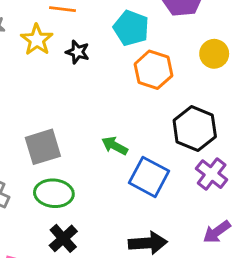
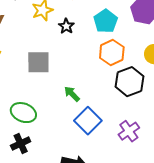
black hexagon: (195, 128) -> (129, 82), moved
gray square: (43, 147) -> (38, 62), moved

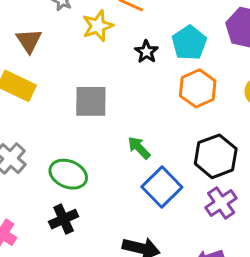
black star: (66, 26) -> (146, 52), moved
black hexagon: (129, 82) -> (216, 156), moved

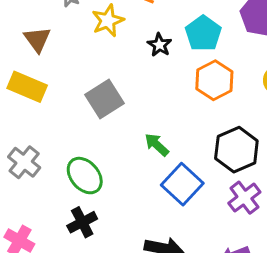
gray square: (91, 101) -> (104, 99), turned -30
green ellipse: (68, 174) -> (85, 176), turned 30

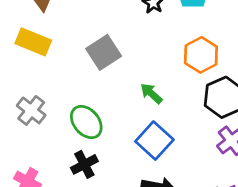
orange hexagon: (214, 80) -> (201, 55), moved
blue square: (182, 184) -> (154, 141), moved

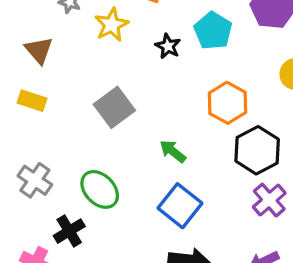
yellow rectangle: (33, 42) -> (32, 101), size x0.7
black cross: (84, 164) -> (69, 231), moved

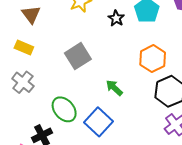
gray cross: (35, 180) -> (23, 82), moved
blue square: (180, 206) -> (99, 122), moved

